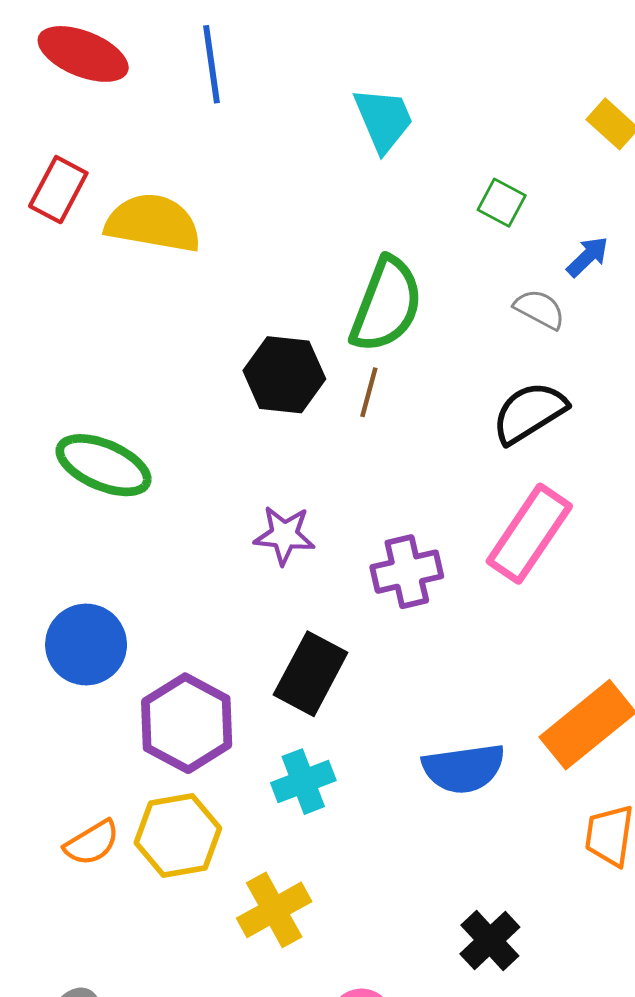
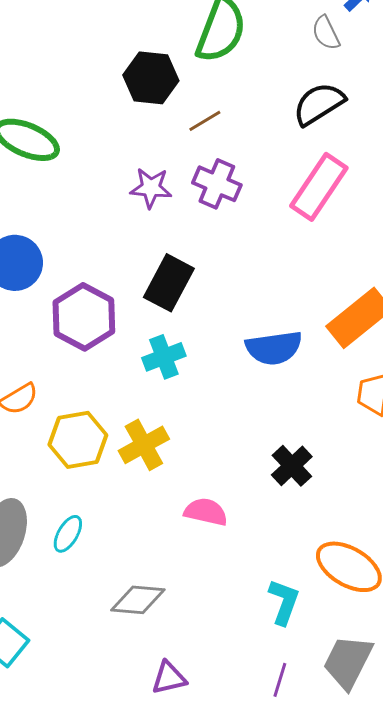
gray semicircle: (539, 309) -> (326, 33), turned -144
brown line: (369, 392) -> (205, 121), moved, turned 44
purple cross: (407, 572) -> (217, 184), moved, turned 36
yellow hexagon: (178, 836) -> (78, 440), moved

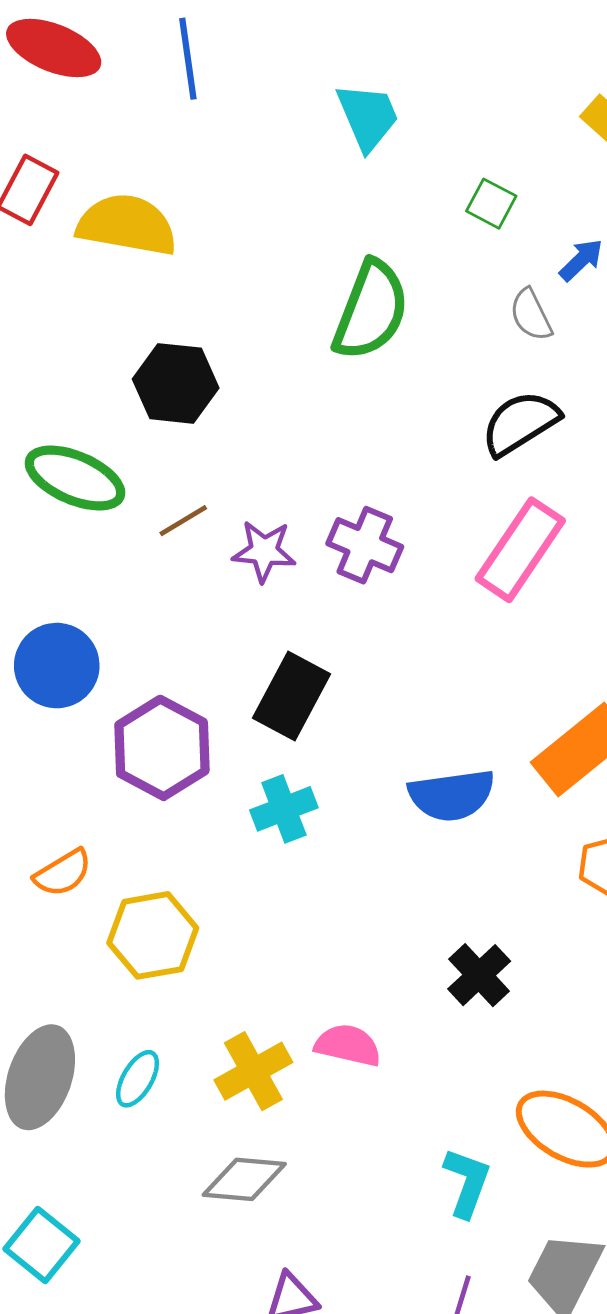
black hexagon: (151, 78) -> (176, 383), moved
brown line: (205, 121) -> (183, 521), moved
yellow cross: (144, 445) -> (253, 1071), moved

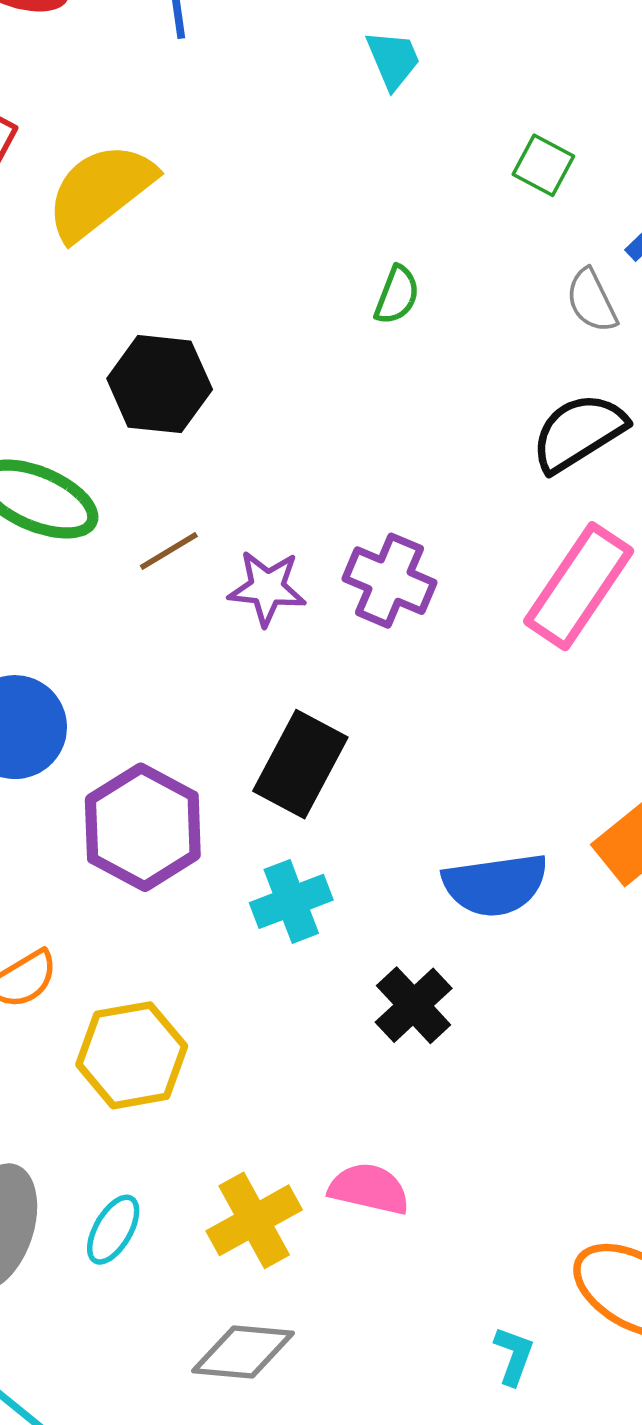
cyan trapezoid: (368, 117) -> (393, 60), size x0.7
yellow semicircle: (127, 225) -> (100, 191), turned -48
green semicircle: (371, 310) -> (397, 295), size x0.5
black cross: (479, 975) -> (414, 1005), moved
cyan L-shape: (467, 1182) -> (514, 1356), size x0.7

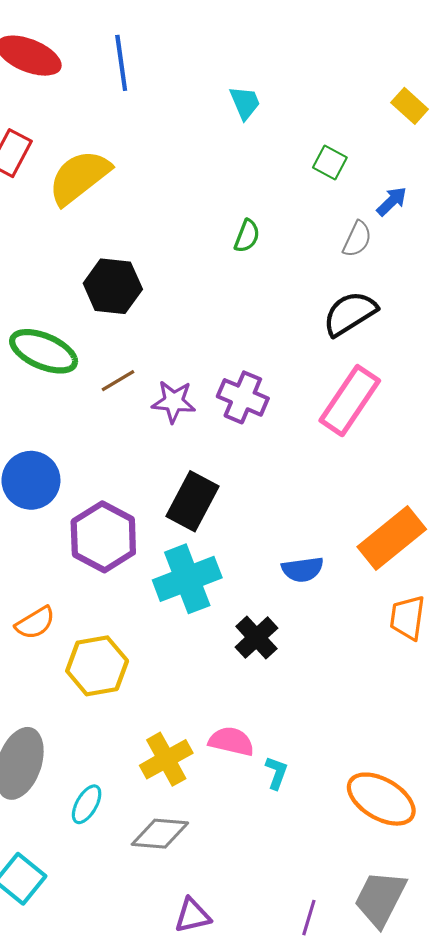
gray semicircle: (592, 301) -> (357, 239), turned -129
blue semicircle: (495, 885) -> (303, 569), size x0.7
cyan cross: (291, 901) -> (187, 579), size x1.5
cyan ellipse: (113, 1230) -> (87, 804), moved
cyan L-shape: (514, 1356) -> (276, 773), moved

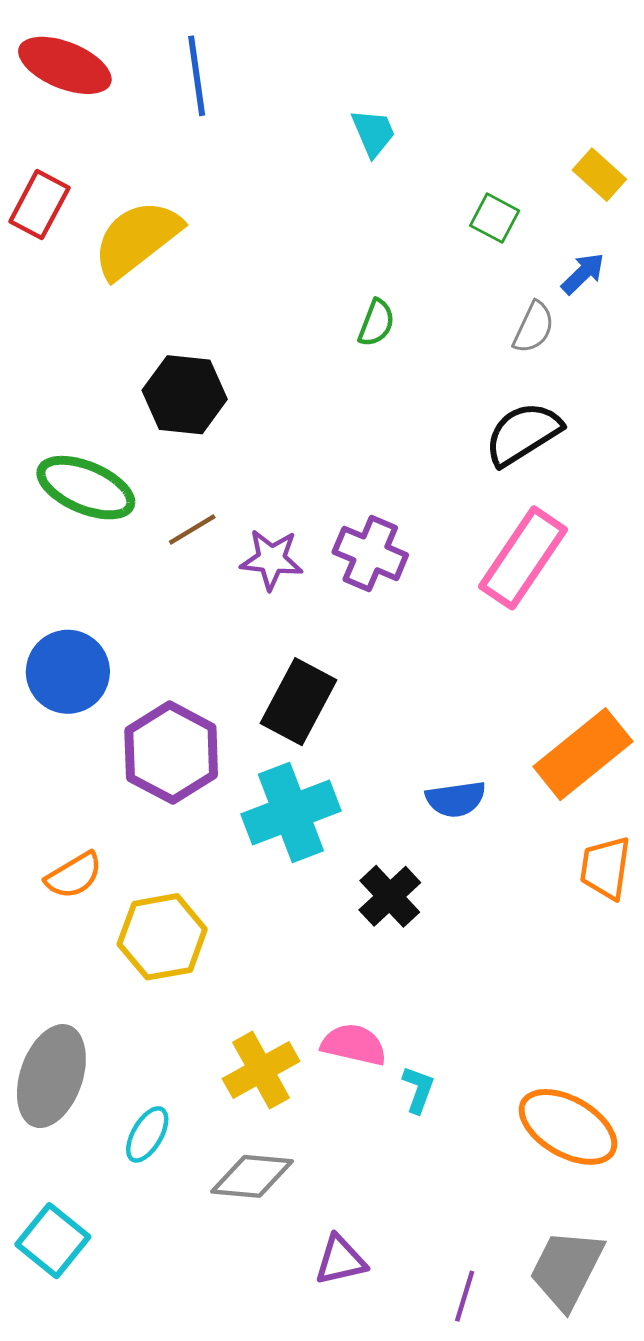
yellow rectangle: (410, 106) -> (599, 175), moved
purple triangle: (192, 915) -> (340, 1260), moved

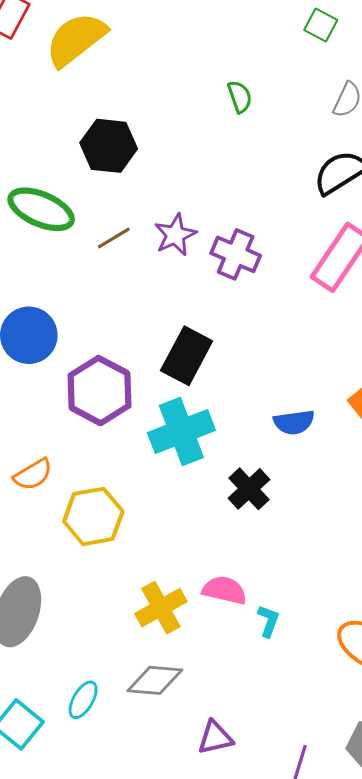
green semicircle: (376, 323) -> (240, 97), turned -40
purple star: (272, 559) -> (175, 235), moved, turned -30
cyan ellipse: (147, 1134) -> (83, 700), moved

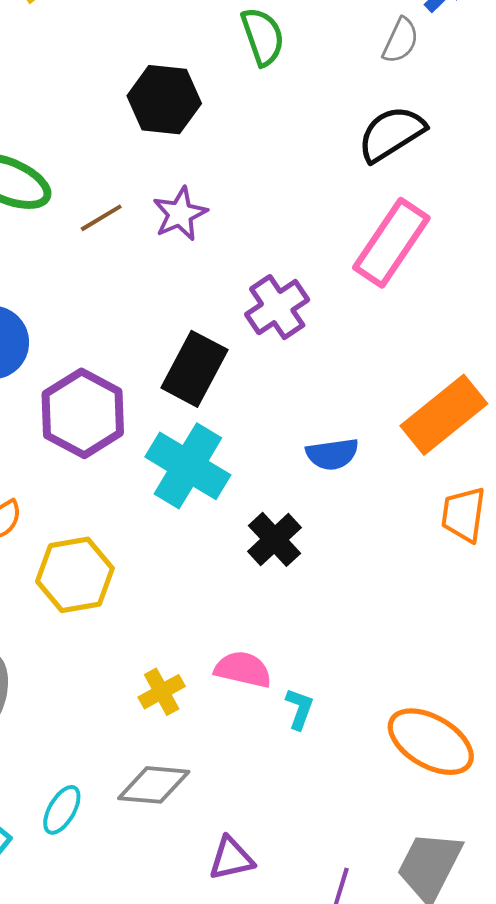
green semicircle: (240, 97) -> (263, 37), size x1.4
black hexagon: (109, 146) -> (164, 100), moved
purple cross: (236, 254) -> (277, 307), moved, turned 33
cyan cross: (181, 431) -> (188, 466), turned -38
yellow cross: (161, 608) -> (162, 692), size x0.7

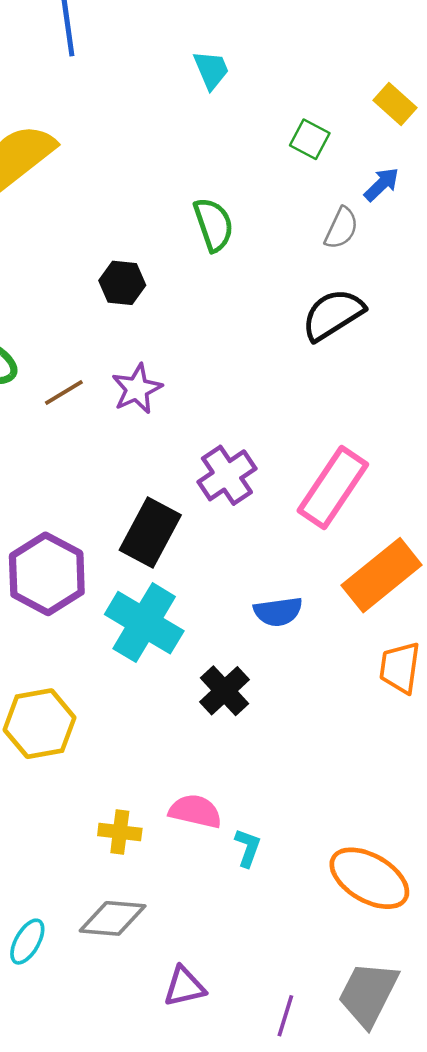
black hexagon: (164, 100) -> (122, 283), size x0.7
pink rectangle: (391, 243) -> (333, 487), moved
yellow cross: (162, 692) -> (120, 832), turned 36

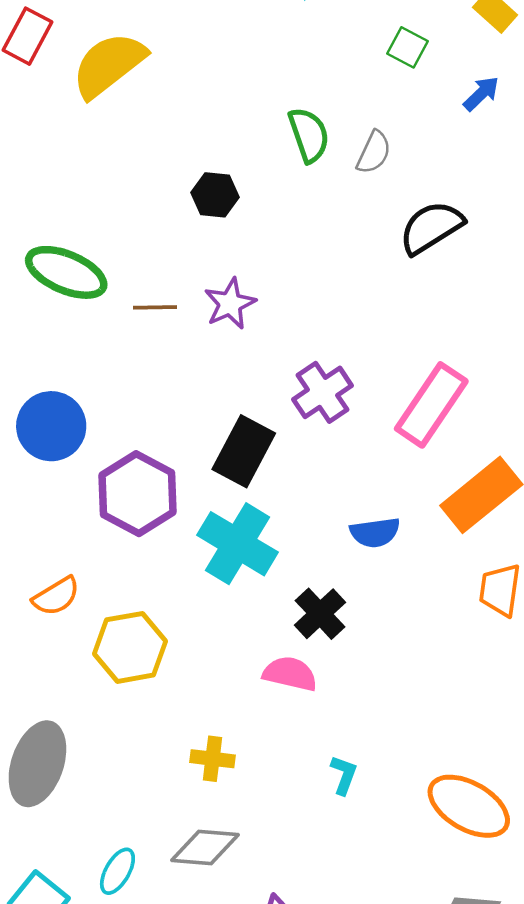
gray semicircle: (341, 228) -> (374, 152), moved
brown line: (64, 392) -> (155, 307), turned 30
pink semicircle: (195, 811) -> (290, 674), moved

